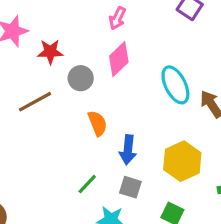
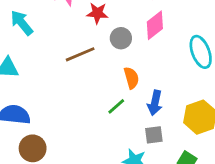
green line: (87, 184) -> (116, 106), moved
gray square: (130, 187) -> (154, 135), turned -30

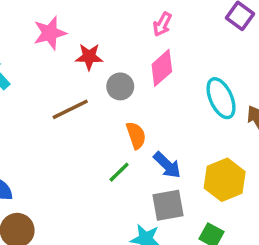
blue arrow: (155, 103) -> (167, 165), turned -55
gray square: (154, 135) -> (168, 205), size x1.4

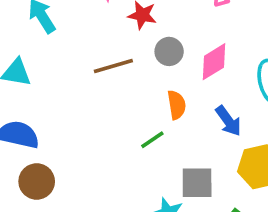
pink diamond: (162, 68) -> (214, 62), moved
blue arrow: (167, 165) -> (228, 121), moved

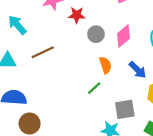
brown line: (113, 66) -> (43, 52), moved

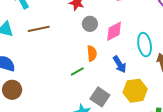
gray square: (125, 109) -> (100, 97), turned 30

